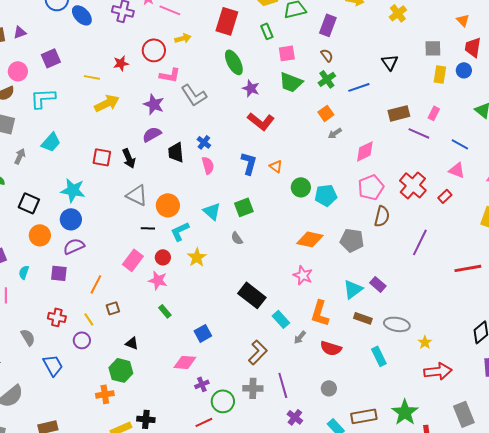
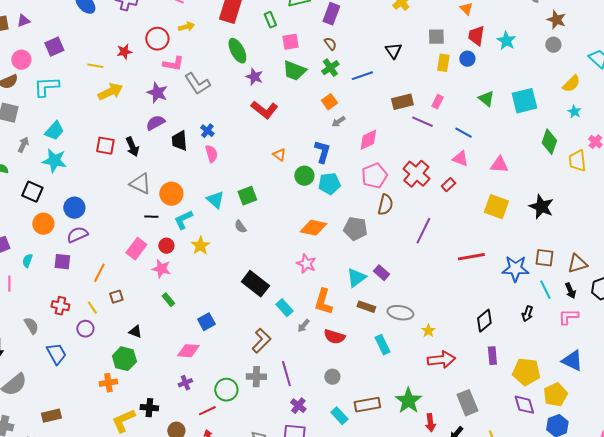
blue L-shape: (249, 163) -> (322, 152), moved
cyan star: (73, 190) -> (54, 161), moved
purple cross: (202, 384) -> (185, 383), moved

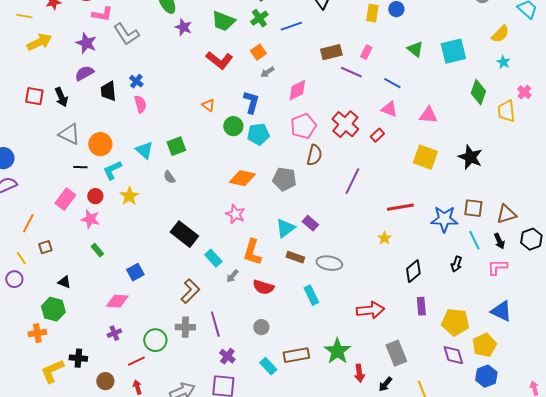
red L-shape: (264, 110) -> (219, 60), moved
yellow star: (428, 331) -> (384, 238), moved

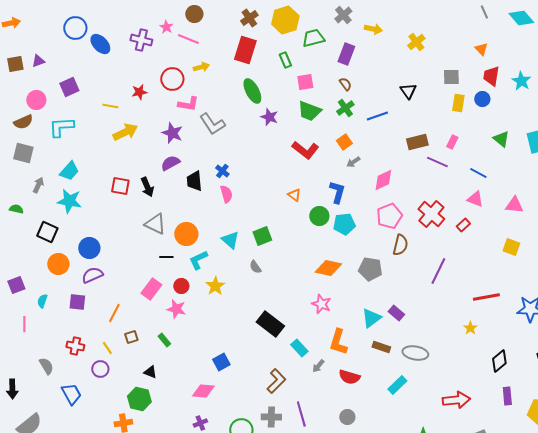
yellow square: (425, 157) -> (511, 247), size x0.7
green rectangle: (97, 250) -> (164, 340), moved
cyan rectangle: (311, 295) -> (397, 385), turned 72

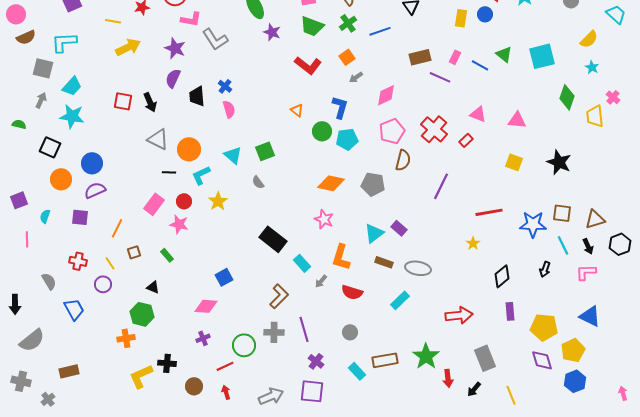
pink circle: (36, 100) -> (16, 14), moved
gray square: (23, 153) -> (43, 68), moved
purple semicircle: (170, 163) -> (173, 78), turned -36
blue line: (478, 173) -> (480, 65), moved

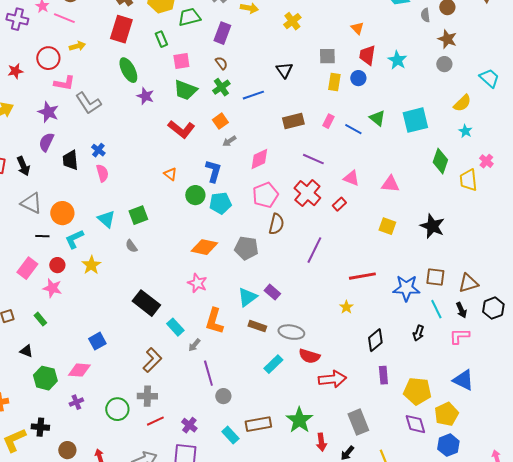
purple line: (440, 77) -> (313, 159), moved
red semicircle: (352, 292) -> (309, 356), moved
green hexagon: (142, 314) -> (45, 378), moved
purple line: (304, 329) -> (208, 373), moved
red line: (225, 366) -> (155, 421), moved

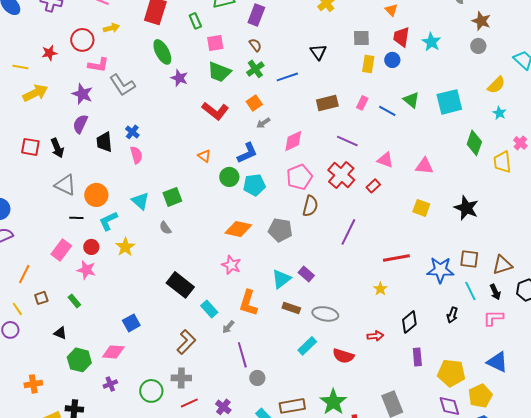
blue L-shape: (213, 171) -> (247, 153), turned 50
red semicircle: (309, 356) -> (343, 356), moved
red arrow: (332, 379) -> (375, 336), moved, size x0.6

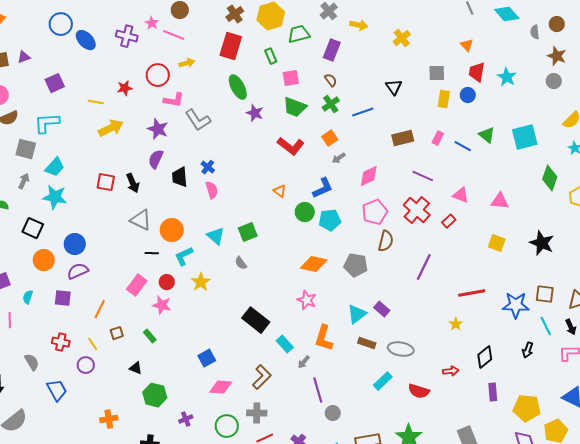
pink diamond: (113, 352) -> (221, 387), moved

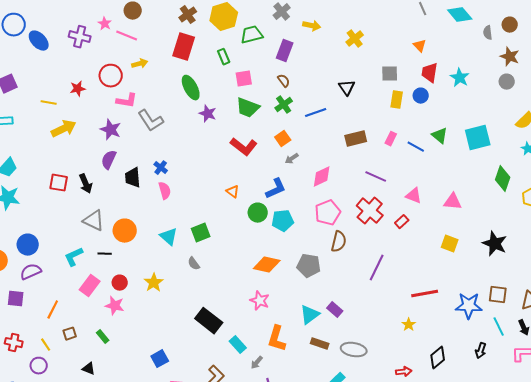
cyan L-shape: (184, 256) -> (74, 257), moved

